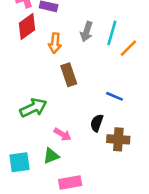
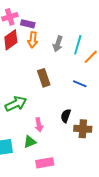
orange arrow: (55, 43) -> (33, 40), moved
blue line: (114, 96) -> (80, 84), moved
pink arrow: (62, 134) -> (39, 125), turned 48

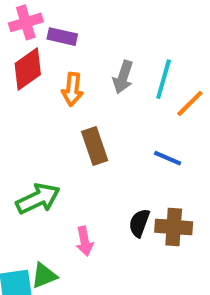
orange arrow: (33, 40) -> (72, 89), moved
brown cross: (83, 129) -> (174, 227), moved
green triangle: (30, 142) -> (44, 276), moved

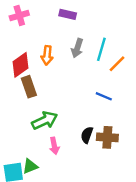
purple rectangle: (62, 37) -> (68, 14), moved
red diamond: (28, 69) -> (21, 65), moved
brown rectangle: (95, 146) -> (29, 87), moved
green arrow: (38, 199) -> (45, 120), moved

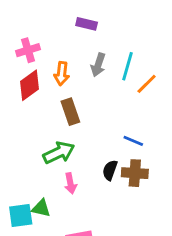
pink cross: (19, 16) -> (28, 50), moved
brown rectangle: (29, 87) -> (70, 112), moved
blue line: (104, 96) -> (133, 141), moved
green triangle: (30, 166) -> (41, 208), turned 35

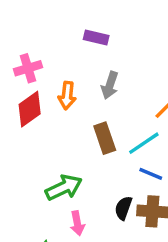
cyan line: (127, 66) -> (144, 143), moved, turned 40
brown rectangle: (70, 112) -> (105, 138), moved

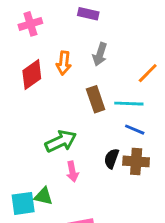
pink cross: (28, 68) -> (30, 24), moved
cyan line: (144, 143) -> (129, 104), turned 36

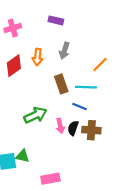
blue line: (135, 130) -> (80, 107), moved
pink arrow: (72, 172) -> (60, 126), moved

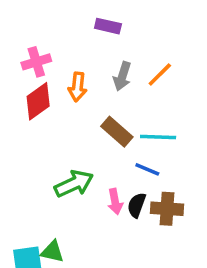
pink cross: (13, 28) -> (36, 62), moved
orange line: (100, 65) -> (160, 74), moved
brown rectangle: (61, 84) -> (117, 132), turned -30

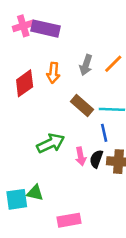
purple rectangle: (108, 26) -> (45, 29), moved, size x1.5
pink cross: (36, 62) -> (23, 26), moved
blue line: (147, 169) -> (104, 133), turned 54

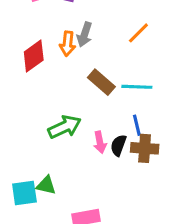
gray arrow: (86, 65) -> (85, 34), moved
blue line: (104, 133) -> (137, 125), moved

